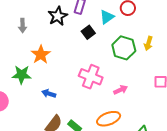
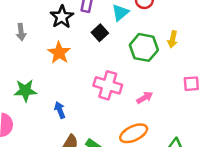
orange star: (41, 55) -> (59, 53), moved
blue arrow: (49, 94) -> (60, 110), turned 56

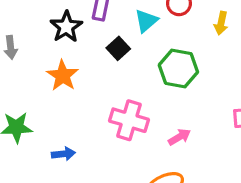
yellow arrow: (173, 39) -> (221, 23), moved
blue arrow: (60, 110) -> (64, 154), turned 105

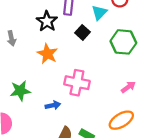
pink cross: (129, 120) -> (77, 83), moved

